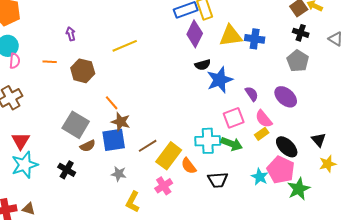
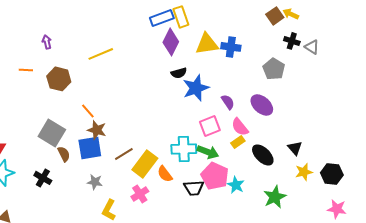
black cross: (301, 33) -> (292, 41), moved
brown semicircle: (88, 146) -> (64, 154), turned -91
pink pentagon: (281, 170) -> (215, 176), moved

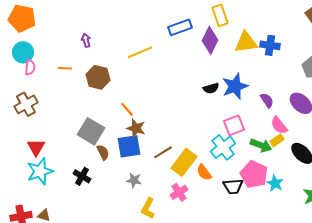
blue rectangle: (162, 18) -> (180, 27), moved
black semicircle: (179, 73) -> (211, 88), moved
pink square: (210, 126) -> (234, 125), moved
cyan cross: (184, 149) -> (223, 147), turned -35
green arrow: (208, 152) -> (261, 145), moved

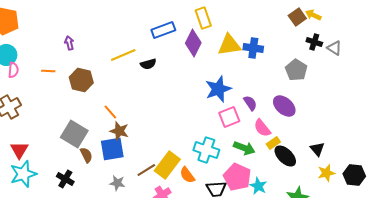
black semicircle: (211, 88) -> (148, 64), moved
pink square: (234, 125) -> (229, 117), moved
yellow rectangle: (277, 140) -> (273, 143), moved
cyan cross: (223, 147) -> (206, 150), turned -35
brown line: (163, 152) -> (146, 170), moved

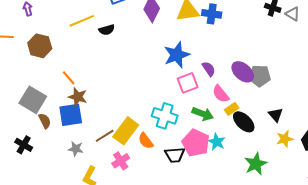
gray pentagon: (296, 70) -> (260, 76), moved, turned -30
cyan star: (258, 186) -> (217, 142), moved

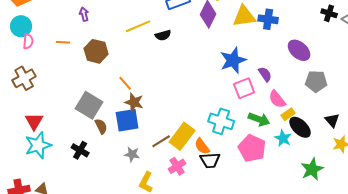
purple ellipse: (243, 72) -> (299, 50), moved
cyan star: (217, 142) -> (283, 138), moved
black trapezoid: (175, 155) -> (210, 160), moved

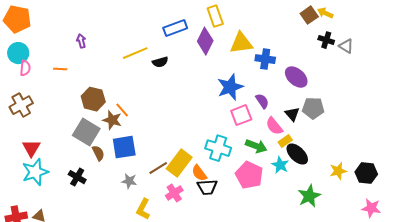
blue cross: (268, 19) -> (265, 59), moved
brown hexagon: (96, 51) -> (93, 99), moved
brown star: (134, 102) -> (112, 120), moved
black triangle: (332, 120) -> (292, 114), moved

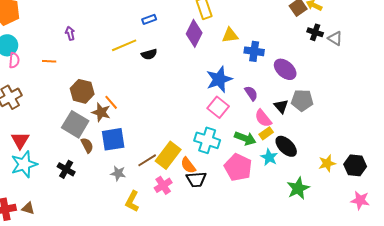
blue rectangle: (175, 28) -> (149, 19), moved, size x0.6
yellow triangle: (241, 43) -> (230, 35), size x0.7
pink square: (241, 115) -> (218, 107), moved, turned -30
yellow rectangle: (285, 141) -> (266, 133), moved

